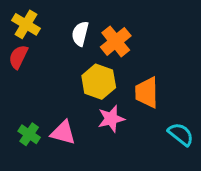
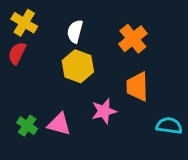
orange cross: (116, 41) -> (133, 39), moved
yellow hexagon: (99, 82) -> (78, 66), moved
cyan semicircle: (181, 134) -> (169, 126), turned -30

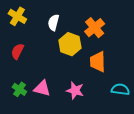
red semicircle: (17, 53) -> (17, 51), moved
yellow hexagon: (78, 66) -> (70, 44), moved
pink star: (104, 111) -> (75, 90), moved, turned 30

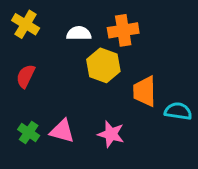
white semicircle: (53, 23) -> (79, 33), turned 77
orange cross: (95, 28) -> (123, 30), moved, turned 30
cyan semicircle: (120, 89) -> (178, 111), moved

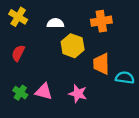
orange cross: (123, 30) -> (101, 21), moved

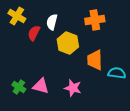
white semicircle: (55, 23) -> (52, 22), turned -77
red semicircle: (18, 53) -> (34, 33), moved

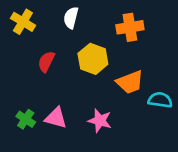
white semicircle: (52, 22) -> (71, 18), moved
red semicircle: (34, 33) -> (46, 62), moved
orange trapezoid: (95, 60) -> (130, 82), turned -110

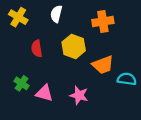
red semicircle: (46, 62) -> (37, 49), turned -35
green cross: (26, 119) -> (22, 83), moved

